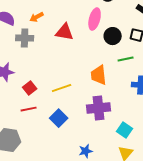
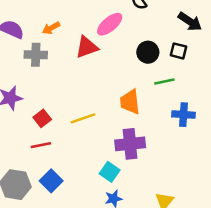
pink ellipse: (95, 19) -> (110, 24), moved, turned 35
red triangle: (65, 32) -> (87, 47), turned -30
blue square: (59, 118) -> (51, 181), moved
cyan square: (125, 130) -> (110, 172), moved

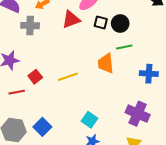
black square: (178, 51) -> (101, 22), moved
green line: (164, 81) -> (124, 47), moved
purple cross: (130, 144) -> (138, 114), moved, turned 30
red line: (41, 145) -> (17, 92), moved

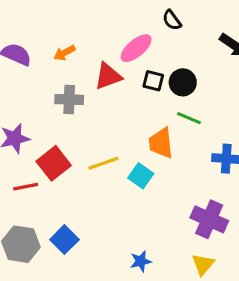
gray cross: (30, 26) -> (69, 99), moved
green line: (124, 47) -> (189, 118), turned 35
red square: (35, 77) -> (54, 163), size x1.5
cyan square: (89, 120) -> (141, 176), moved

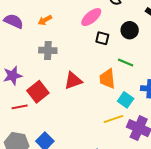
red triangle: (108, 76) -> (73, 81), moved
black circle: (183, 82) -> (130, 30), moved
yellow line: (103, 163) -> (113, 119), moved
cyan square: (141, 176) -> (126, 100), moved

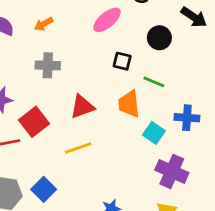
black square: (102, 38) -> (122, 61), moved
yellow line: (113, 119) -> (78, 148), moved

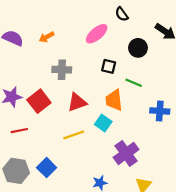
gray cross: (48, 65) -> (62, 70), moved
red square: (34, 122) -> (39, 101), moved
cyan square: (154, 133) -> (103, 123), moved
purple cross: (172, 171) -> (126, 153), moved, turned 30

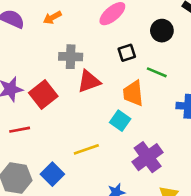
black square: (109, 66) -> (127, 53), turned -32
red triangle: (77, 102) -> (89, 81), moved
yellow line: (74, 135) -> (86, 149), moved

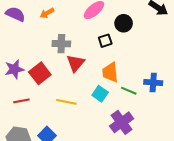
black circle: (162, 31) -> (124, 23), moved
green line: (157, 72) -> (129, 91), moved
red triangle: (89, 81) -> (76, 63), turned -30
yellow line: (86, 149) -> (66, 102), moved, turned 30

